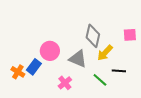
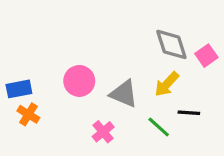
pink square: (130, 35) -> (206, 56), turned -32
gray diamond: (93, 36) -> (171, 44), moved, turned -30
blue rectangle: (34, 67) -> (19, 89), moved, turned 42

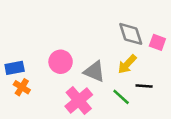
pink square: (206, 56) -> (157, 42), turned -35
pink cross: (103, 132) -> (79, 101), size x1.6

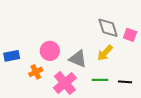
black line: (144, 86) -> (125, 82), moved
orange cross: (22, 87) -> (36, 72), moved, turned 32
green line: (121, 97) -> (100, 80), turned -42

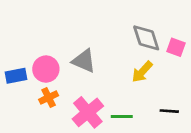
pink circle: (50, 51) -> (46, 69), moved
gray triangle: (78, 59) -> (84, 61), moved
green line: (100, 80) -> (122, 116), moved

